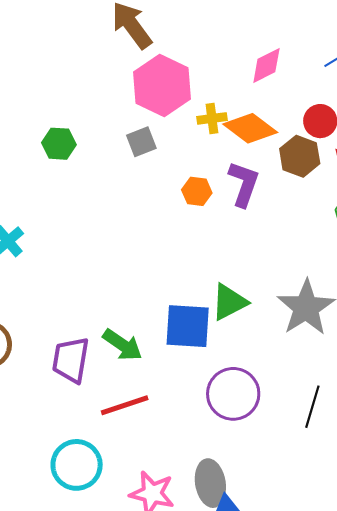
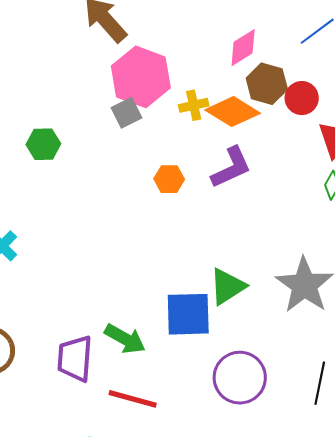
gray square: (141, 142) -> (127, 113), moved
brown hexagon: (300, 156) -> (267, 84), moved
purple L-shape: (244, 184) -> (231, 168), turned 51
orange hexagon: (197, 191) -> (169, 179), moved
red line: (125, 405) -> (133, 399), turned 39

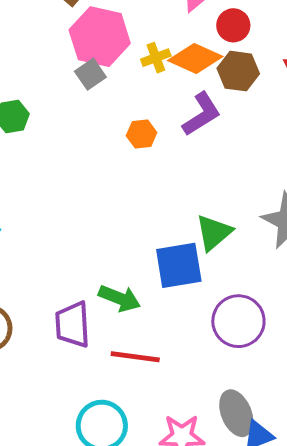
brown hexagon: (267, 84) -> (238, 71), moved
red circle: (302, 98) -> (233, 25), moved

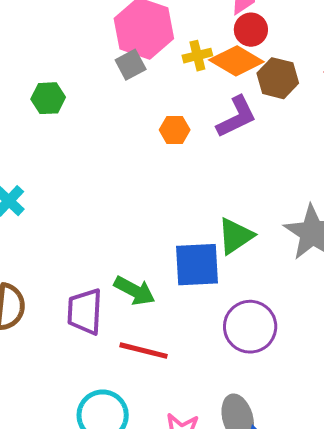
red circle: (233, 25) -> (251, 30), moved

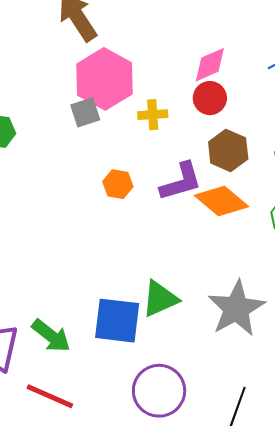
orange diamond: (236, 61) -> (221, 201), moved

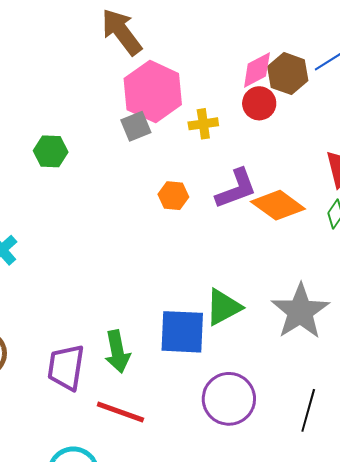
brown hexagon: (228, 150) -> (288, 74), moved
green arrow: (51, 336) -> (117, 352), turned 45

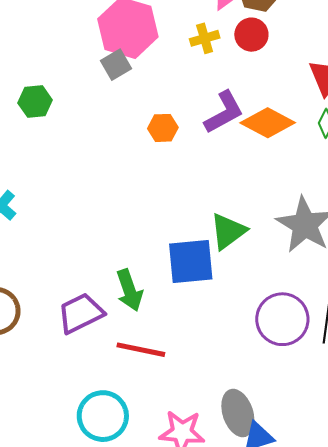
red circle: (259, 103) -> (251, 35), moved
yellow cross: (203, 124) -> (205, 38), moved
purple trapezoid: (66, 367) -> (81, 313), turned 63
purple circle: (229, 399) -> (282, 319), moved

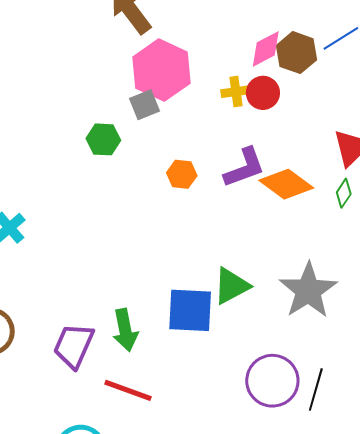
red circle: (251, 35) -> (263, 93), moved
green hexagon: (35, 102) -> (103, 139), moved
purple trapezoid: (81, 313) -> (74, 346), turned -48

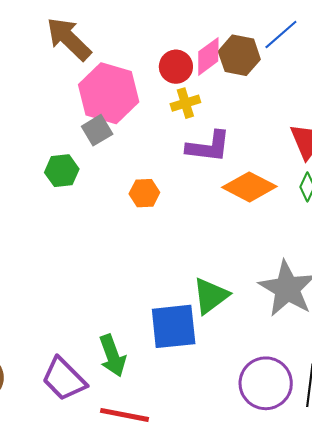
red circle: (263, 93) -> (176, 67), moved
purple L-shape: (244, 168) -> (208, 147), moved, turned 36
purple trapezoid: (74, 346) -> (64, 379), turned -60

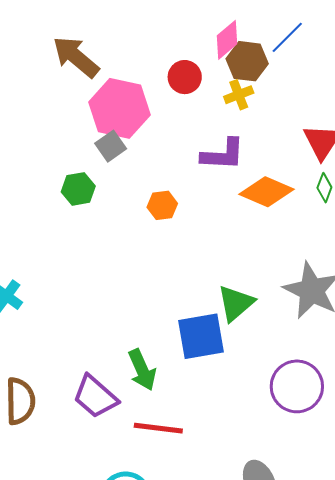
pink diamond: (208, 56) -> (227, 40), moved
yellow cross: (185, 103) -> (239, 95), moved

